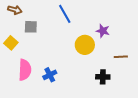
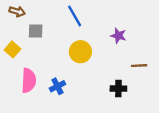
yellow circle: (85, 45) -> (80, 52), moved

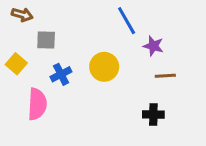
blue line: (75, 16) -> (127, 21), moved
brown line: (139, 66) -> (165, 76), moved
blue cross: (57, 86) -> (61, 74), moved

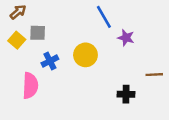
brown arrow: (22, 15) -> (18, 12), turned -56
yellow square: (16, 64) -> (17, 40), moved
brown line: (165, 76) -> (154, 75), moved

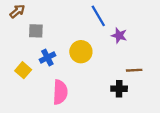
yellow square: (17, 40) -> (23, 70), moved
brown line: (154, 75) -> (134, 70), moved
pink semicircle: (30, 86) -> (60, 92), moved

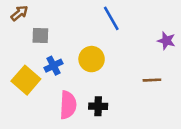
purple star: (119, 36) -> (166, 41), moved
yellow square: (23, 70) -> (26, 80), size x1.5
black cross: (119, 89) -> (98, 106), moved

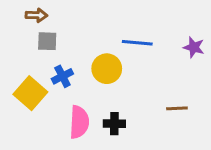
brown arrow: (19, 13) -> (36, 15), moved, turned 42
blue line: (111, 18) -> (137, 43), moved, turned -55
brown line: (152, 80) -> (177, 108), moved

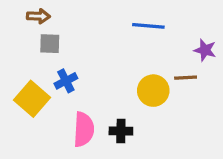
blue line: (137, 43) -> (148, 26), moved
yellow circle: (107, 69) -> (153, 91), moved
brown line: (177, 108) -> (186, 78), moved

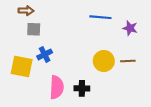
purple star: (205, 50) -> (130, 28), moved
brown line: (186, 78) -> (128, 61), moved
yellow square: (32, 99) -> (22, 66), turned -30

